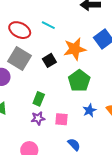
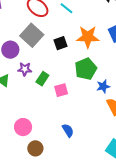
blue star: (89, 110) -> (103, 86), moved
purple star: (38, 118) -> (25, 69), moved
pink square: (61, 119) -> (61, 90), moved, turned -32

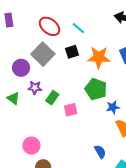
black square: (61, 43) -> (72, 52), moved
green pentagon: (86, 69) -> (96, 89), turned -30
blue semicircle: (68, 130) -> (100, 152), moved

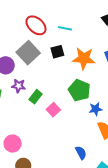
cyan line: (78, 28) -> (65, 28), turned -32
pink square: (71, 110) -> (53, 110), turned -32

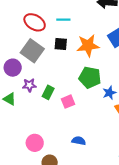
black square: (57, 52) -> (61, 44), turned 32
pink square: (53, 110) -> (68, 102), turned 32
blue semicircle: (81, 153) -> (79, 141), moved, turned -40

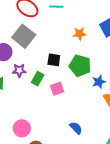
black square: (61, 44) -> (54, 60), moved
orange star: (88, 46) -> (80, 34), size x0.6
blue semicircle: (79, 141) -> (76, 128), moved, turned 32

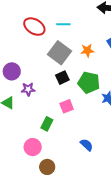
gray square: (24, 36) -> (59, 53), moved
black square: (54, 60) -> (62, 78), turned -32
green rectangle: (38, 79) -> (47, 124), moved

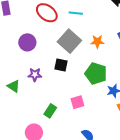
purple circle: (12, 71) -> (27, 42), moved
black square: (62, 78) -> (61, 65), moved, turned 32
pink square: (67, 106) -> (77, 102), moved

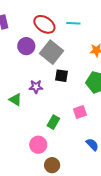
gray square: (69, 41) -> (52, 52), moved
purple circle: (27, 42) -> (26, 46), moved

